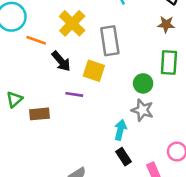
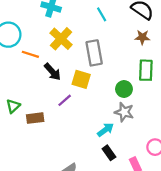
purple line: (74, 94) -> (65, 100), turned -48
cyan arrow: (120, 130) -> (106, 130), turned 42

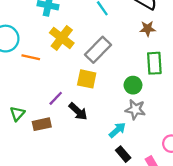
gray rectangle: (94, 53) -> (98, 50), turned 60
black arrow: (52, 72) -> (78, 111), moved
purple line: (65, 100) -> (56, 98), moved

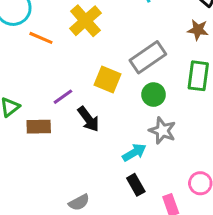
gray rectangle: (98, 50) -> (148, 57), moved
green circle: (133, 85) -> (154, 95), moved

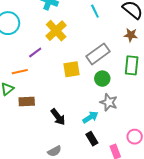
orange line: (41, 38) -> (20, 72), moved, turned -35
yellow square: (107, 79) -> (72, 69), turned -30
purple line: (63, 97) -> (35, 52), moved
black arrow: (88, 119) -> (58, 117), moved

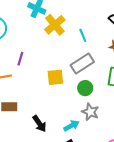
cyan line: (95, 11) -> (83, 35), moved
yellow cross: (56, 31) -> (55, 25), moved
purple line: (35, 52) -> (20, 59), turned -40

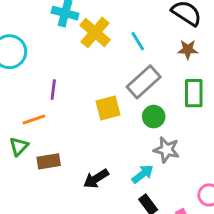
black arrow: (39, 124) -> (96, 179), turned 102

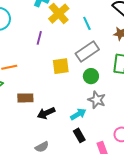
purple line: (53, 90) -> (39, 38), moved
brown rectangle: (49, 161) -> (25, 98), moved

